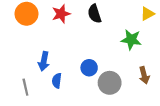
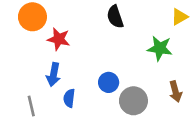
red star: (61, 14) -> (59, 39), moved, turned 30

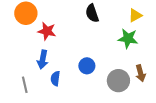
yellow triangle: (179, 17) -> (135, 15), moved
gray circle: (133, 101) -> (118, 81), moved

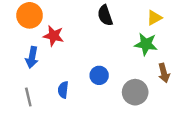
blue arrow: (43, 60) -> (32, 57), moved
brown arrow: (141, 73) -> (164, 73), moved

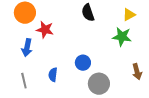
brown arrow: (164, 73) -> (137, 72), moved
gray circle: (135, 92) -> (99, 84), moved

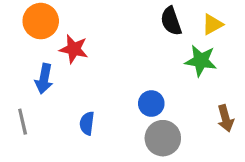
black semicircle: (88, 13) -> (171, 21), moved
blue circle: (83, 63) -> (151, 104), moved
gray line: (24, 81) -> (23, 122), moved

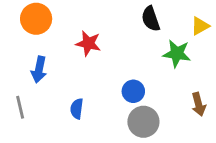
yellow triangle: (212, 24) -> (200, 26), moved
red star: (74, 49) -> (88, 43), moved

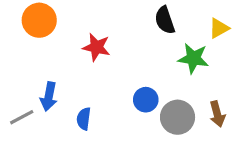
blue arrow: (39, 70) -> (49, 97), moved
gray line: (20, 107) -> (22, 117), turned 75
gray circle: (143, 122) -> (178, 117), moved

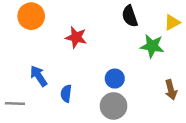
blue arrow: (49, 97) -> (39, 76), turned 135
gray line: (22, 117) -> (15, 103), moved, turned 30
gray circle: (178, 117) -> (114, 106), moved

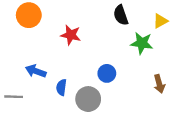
blue arrow: (39, 76) -> (36, 71), turned -36
gray circle: (114, 106) -> (88, 99), moved

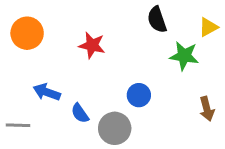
orange circle: (29, 15) -> (27, 33), moved
blue semicircle: (61, 87) -> (80, 113), turned -42

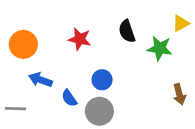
black semicircle: (157, 20) -> (127, 31), moved
orange circle: (27, 33) -> (23, 44), moved
blue circle: (139, 95) -> (102, 80), moved

